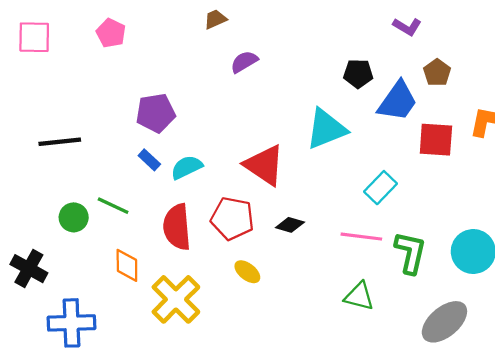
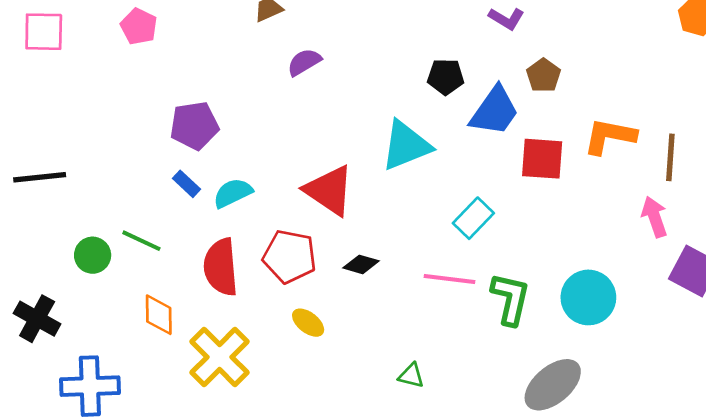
black line: (60, 142) -> (40, 177), moved
green triangle: (359, 296) -> (411, 376), moved, size x0.7

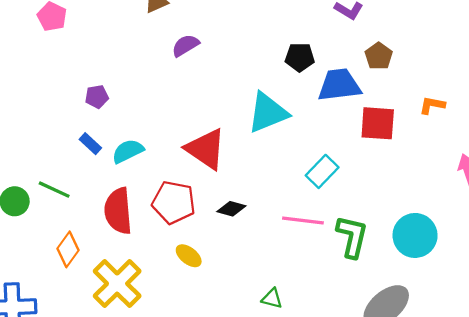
blue trapezoid: (495, 111) -> (339, 85), turned -132
purple pentagon: (194, 126) -> (97, 97), size x0.6
orange L-shape: (610, 136) -> (432, 105), size x0.6
orange diamond: (159, 315) -> (68, 249), turned 36

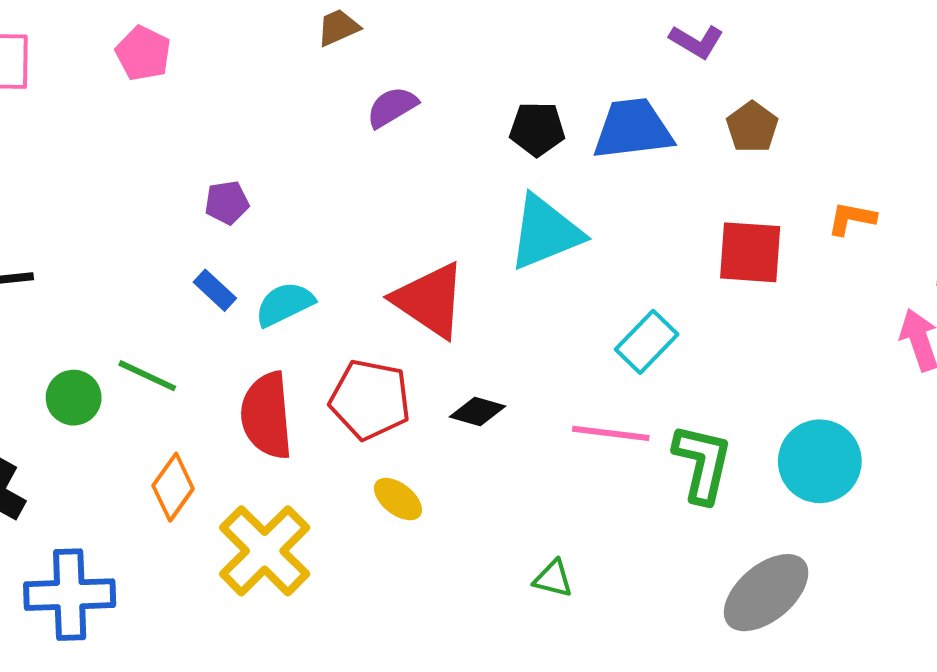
black pentagon: (300, 57) -> (537, 129), moved
blue trapezoid: (339, 85) -> (633, 129), moved

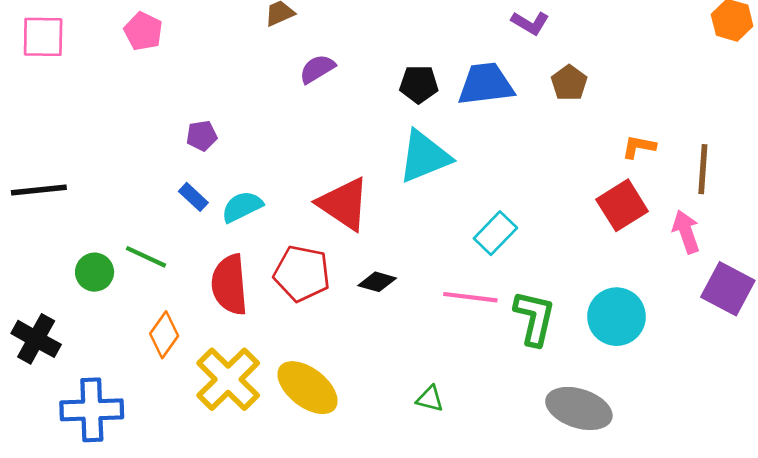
red square: (750, 252) -> (622, 205), moved, turned -36
yellow ellipse: (398, 499) -> (307, 388), moved, size x1.8
gray ellipse: (766, 593) -> (579, 408), turned 58

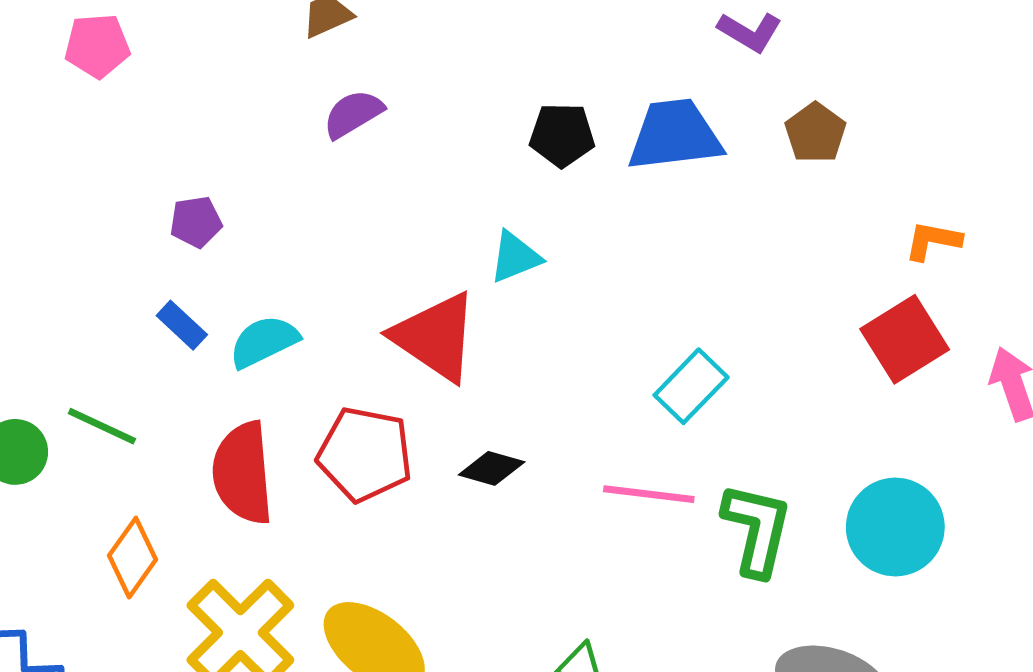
pink pentagon: (143, 31) -> (97, 46), turned -30
purple semicircle: (317, 69) -> (353, 114), moved
cyan triangle: (424, 157) -> (515, 257), moved, size x0.6

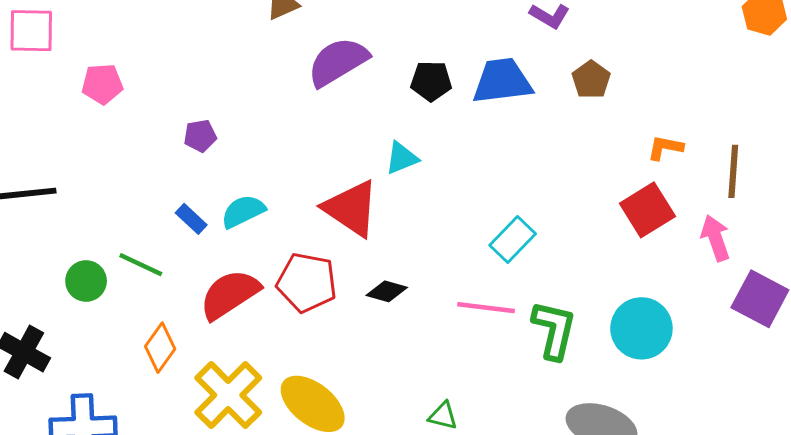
pink pentagon: (97, 46) -> (102, 84), moved
purple semicircle: (353, 114) -> (338, 62), moved, size x1.6
blue rectangle: (182, 325) -> (191, 219), moved
red semicircle: (243, 473) -> (230, 294), turned 62

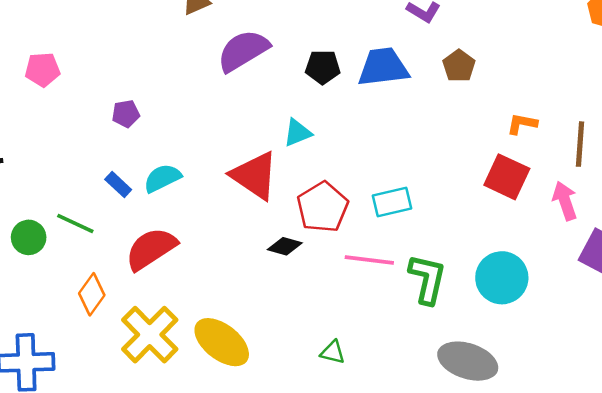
red square: (647, 210) -> (507, 177), turned -33
cyan rectangle: (513, 240) -> (392, 202), turned 33
red pentagon: (307, 282) -> (323, 207), moved, turned 30

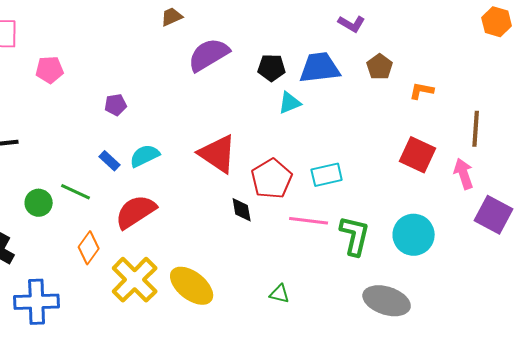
orange L-shape: (522, 124) -> (422, 91), moved
cyan triangle: (297, 133) -> (290, 103), moved
black diamond: (285, 246) -> (242, 210), turned 64

